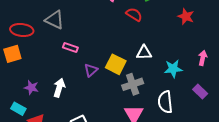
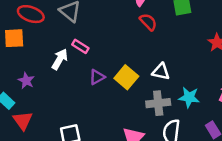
red semicircle: (134, 14) -> (148, 22), moved
gray cross: (133, 84) -> (158, 103), moved
white arrow: (59, 88) -> (60, 59), moved

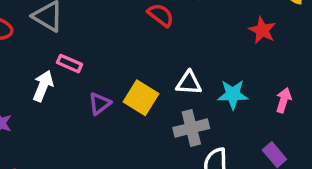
cyan star: (189, 97) -> (233, 94), moved

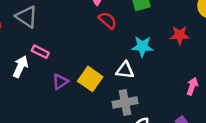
red star: (262, 30) -> (180, 35), turned -30
cyan star: (233, 94) -> (142, 46), moved

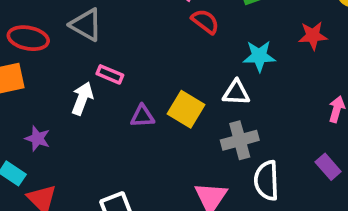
purple triangle: (60, 81) -> (142, 116), turned 35

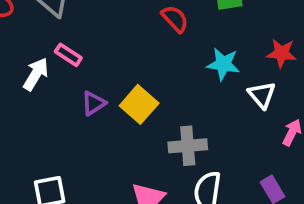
white triangle: (236, 93) -> (262, 95), moved, turned 36
purple triangle: (142, 116) -> (93, 103), turned -40

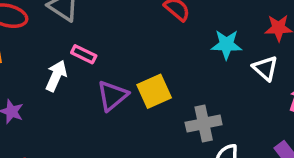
purple triangle: (93, 103) -> (112, 96), size x1.4
yellow square: (139, 104) -> (154, 91), turned 32

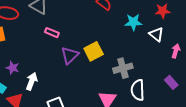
white arrow: (56, 76) -> (32, 81), moved

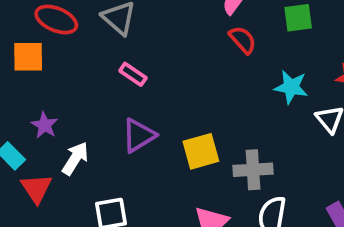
yellow square: (94, 51) -> (201, 151), moved
purple triangle: (70, 55) -> (139, 135), moved

